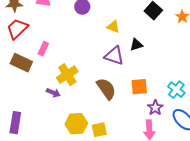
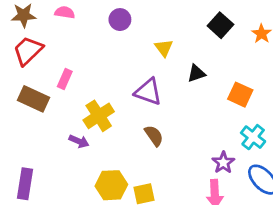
yellow triangle: (113, 27) -> (164, 48), turned 32
purple triangle: (114, 56) -> (148, 92), moved
orange square: (139, 87) -> (240, 95), moved, turned 30
brown semicircle: (106, 89) -> (154, 136), size x0.7

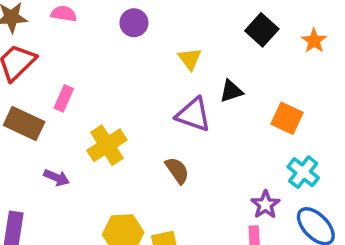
purple triangle: (148, 92) -> (193, 115), moved
purple arrow: (79, 141) -> (56, 178), moved

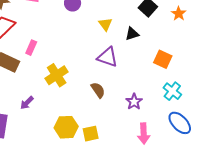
black triangle: (231, 91) -> (132, 34), moved
purple arrow: (56, 178) -> (27, 103), moved, turned 112
purple star: (265, 205) -> (134, 102), moved

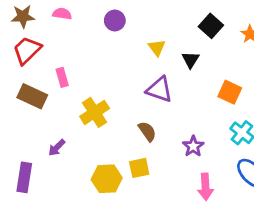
black triangle: (132, 34) -> (191, 60), turned -40
pink rectangle: (31, 48) -> (62, 77), turned -40
yellow square: (91, 134) -> (139, 168), moved

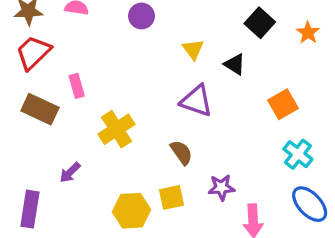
black triangle: (191, 60) -> (235, 64), turned -30
orange square: (230, 92) -> (283, 104), turned 35
purple star: (193, 146) -> (221, 187), moved, turned 30

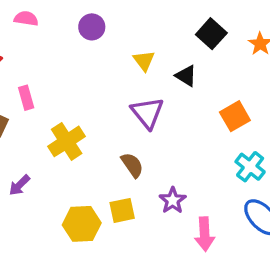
purple triangle: (196, 101) -> (147, 113), turned 32
purple star: (221, 187) -> (173, 200), turned -30

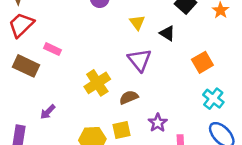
pink rectangle: (26, 98) -> (53, 49), turned -49
yellow cross: (67, 141) -> (97, 83), moved
brown semicircle: (132, 165) -> (129, 97), turned -78

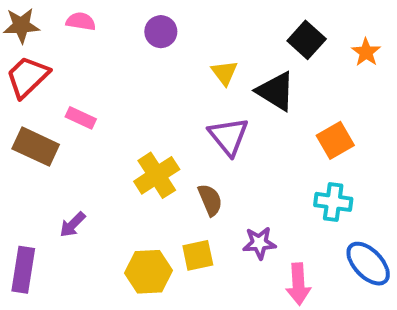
black triangle: (167, 33) -> (276, 91), size x1.5
brown semicircle: (129, 97) -> (210, 200), turned 90
cyan cross: (213, 99) -> (333, 202), moved, turned -30
purple star: (158, 123) -> (259, 243), turned 30

